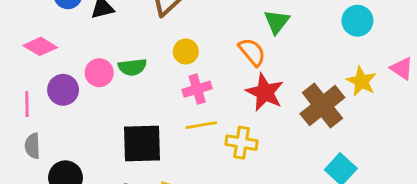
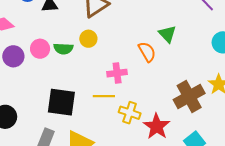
green triangle: (277, 22) -> (167, 34), turned -30
yellow circle: (186, 52) -> (88, 39), moved
pink cross: (197, 89) -> (117, 73), moved
red star: (265, 92) -> (157, 126), moved

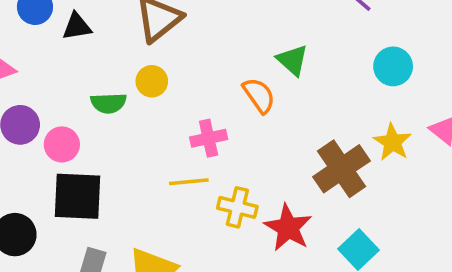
pink circle: (40, 49) -> (62, 144), moved
black square: (61, 102) -> (78, 196), moved

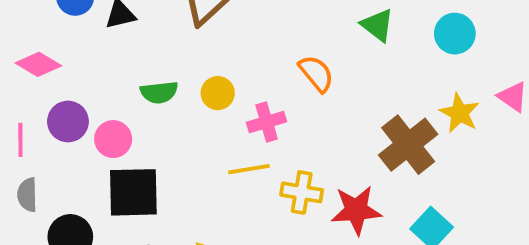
green triangle: (292, 60) -> (377, 25), moved
yellow circle: (152, 81) -> (218, 93), moved
red star: (288, 228) -> (356, 210), turned -30

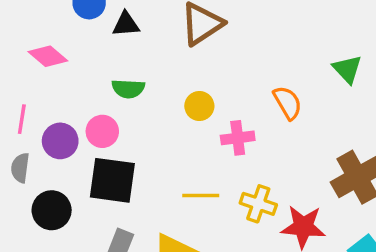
green semicircle: (159, 92) -> (128, 89), moved
purple circle: (68, 121) -> (60, 141), moved
yellow line: (249, 169) -> (201, 196), moved

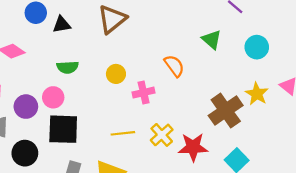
yellow cross: (258, 204) -> (162, 135), turned 35

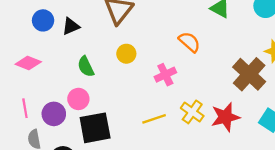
green semicircle: (68, 67) -> (86, 67), turned 80
yellow circle: (116, 74) -> (126, 54), moved

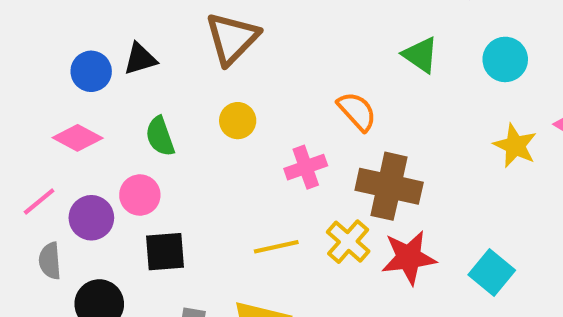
blue circle: (43, 20) -> (91, 71), moved
pink diamond: (28, 63) -> (78, 138), moved
brown cross: (249, 74) -> (389, 186), moved, turned -36
pink line: (25, 108) -> (39, 201), turned 54
black square: (95, 128) -> (165, 252), size x0.7

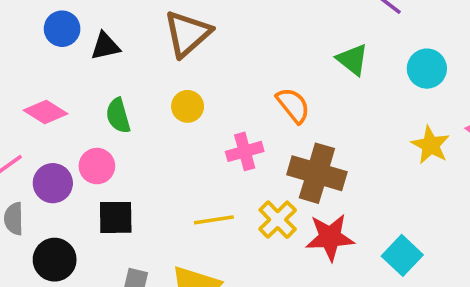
blue circle: (91, 71) -> (62, 29), moved

